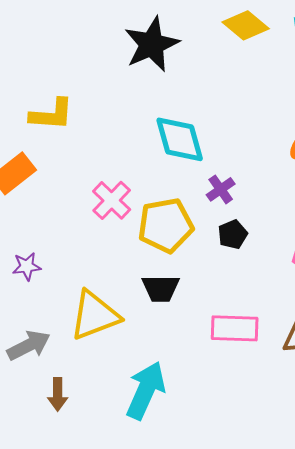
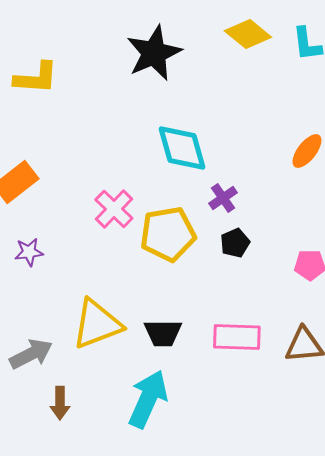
yellow L-shape: (52, 114) -> (36, 78), moved
purple star: (27, 266) -> (29, 252), moved
black trapezoid: (161, 288) -> (163, 333), moved

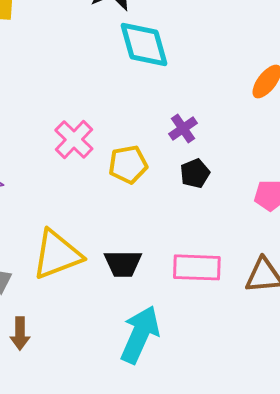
cyan diamond: (182, 148) -> (144, 44), moved
yellow pentagon: (168, 234) -> (128, 164), size x0.7
cyan arrow: (148, 399) -> (140, 334), moved

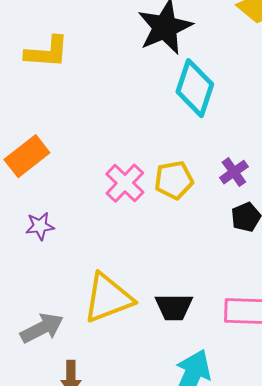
cyan diamond: (144, 44) -> (195, 88), turned 34
yellow pentagon: (128, 164) -> (174, 180), moved

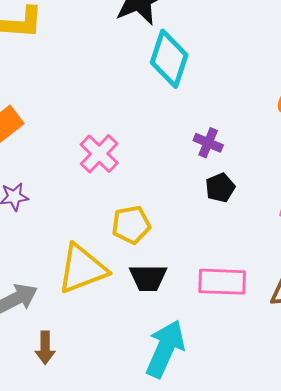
purple cross: (234, 172) -> (208, 143), turned -32
yellow pentagon: (174, 180) -> (131, 225), moved

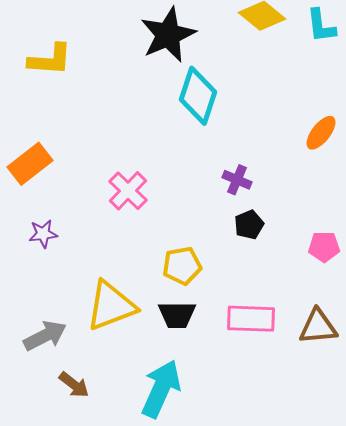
yellow pentagon: (131, 225) -> (182, 266), moved
brown arrow: (45, 348) -> (74, 385), turned -52
cyan arrow: (165, 349) -> (161, 389), moved

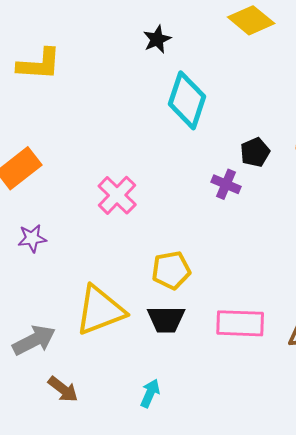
black star: (168, 35) -> (157, 39), size x0.5
black pentagon: (249, 225) -> (255, 152), moved
cyan arrow: (161, 389) -> (150, 393), size x0.5

